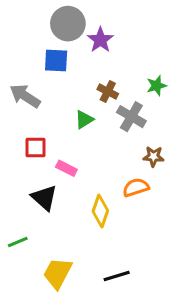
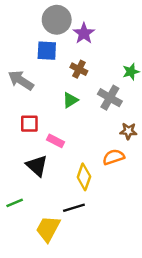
brown cross: (108, 92) -> (79, 69), moved
black line: (117, 276) -> (74, 208), moved

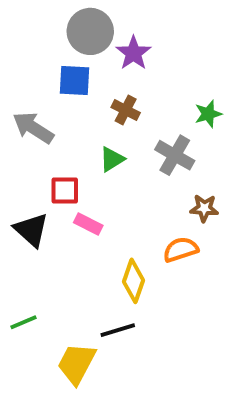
red square: (29, 124) -> (65, 191), moved
black triangle: (37, 166) -> (31, 230), moved

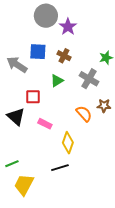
blue square: (75, 81) -> (38, 52), moved
pink rectangle: (88, 224) -> (45, 124), moved
orange semicircle: (181, 250) -> (84, 114), moved, turned 66
yellow trapezoid: (76, 363) -> (24, 185), moved

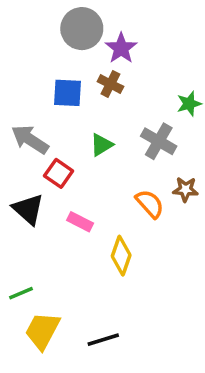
brown cross: (64, 56) -> (110, 84), moved
gray arrow: (17, 65) -> (30, 139), moved
red square: (33, 97) -> (59, 173), turned 35
black line: (60, 168) -> (103, 340), moved

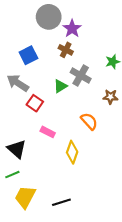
blue square: (68, 93) -> (28, 55), moved, turned -30
gray cross: (159, 141) -> (81, 75), moved
brown star: (185, 189) -> (110, 97), moved
black triangle: (28, 209) -> (17, 149), moved

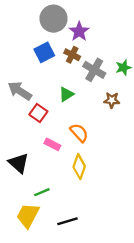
blue square: (28, 55) -> (44, 52), moved
gray cross: (81, 75) -> (94, 70), moved
brown star: (110, 97) -> (112, 100), moved
orange semicircle: (89, 121) -> (79, 133), moved
green line: (12, 175) -> (42, 192), moved

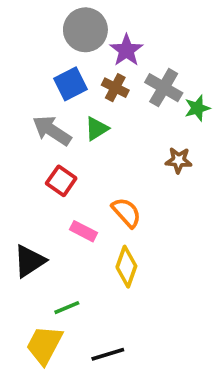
gray cross: (94, 70) -> (164, 88), moved
gray arrow: (20, 91) -> (52, 130), moved
green triangle: (66, 94) -> (97, 129), moved
black triangle: (19, 163) -> (29, 261), turned 45

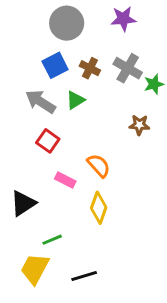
purple star: (126, 50) -> (123, 19), moved, turned 30

